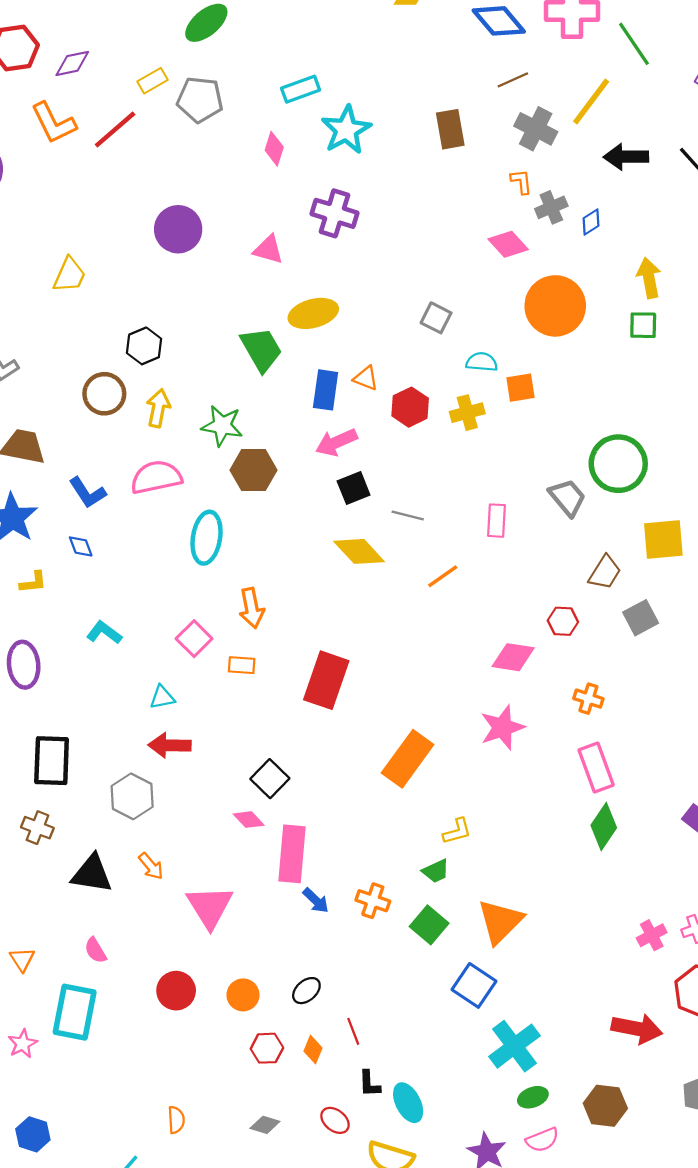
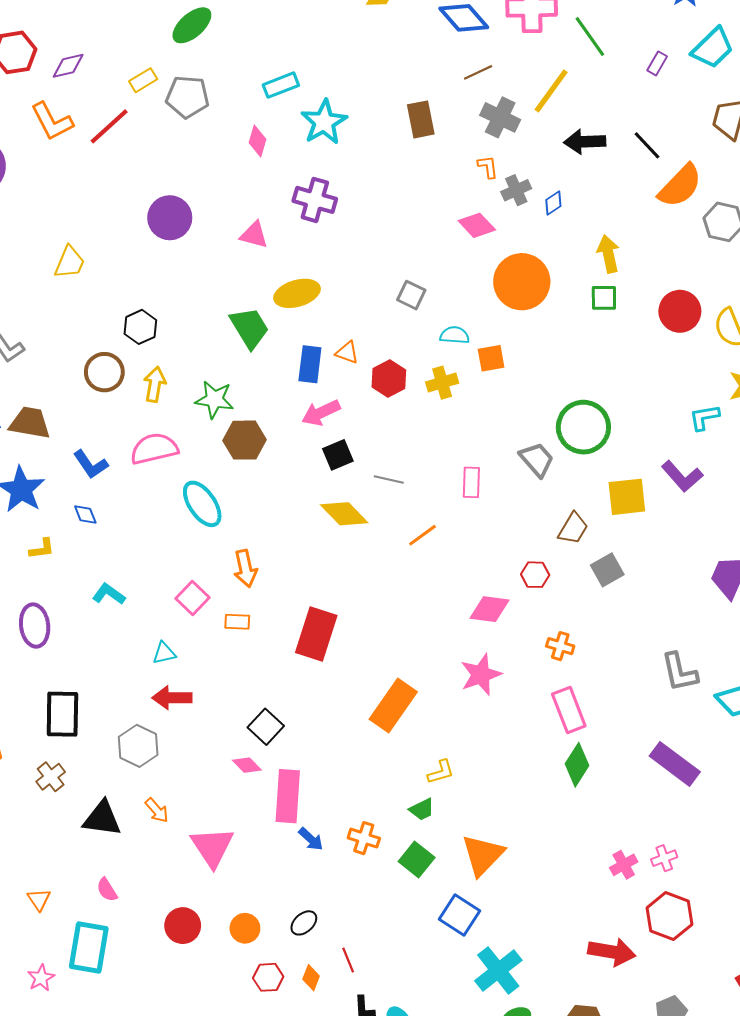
cyan ellipse: (207, 538) -> (202, 504), turned -42
brown cross: (37, 828) -> (51, 777), turned 32

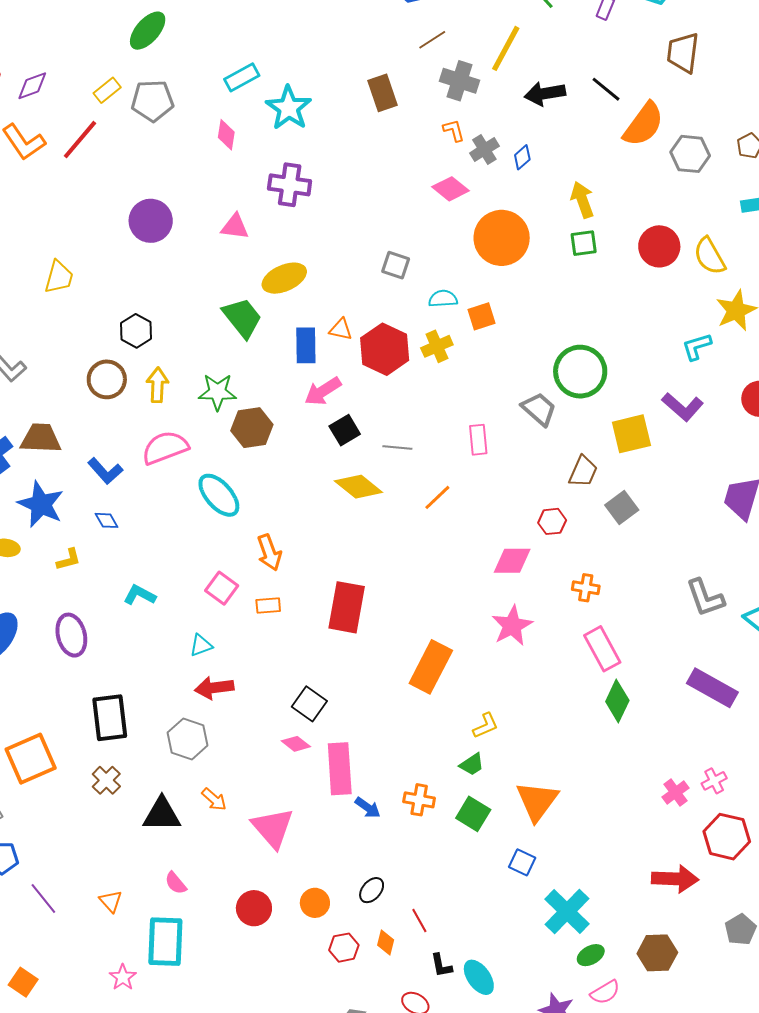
red hexagon: (389, 379) -> (385, 349), size x1.4
blue square: (459, 915) -> (522, 862), size x0.7

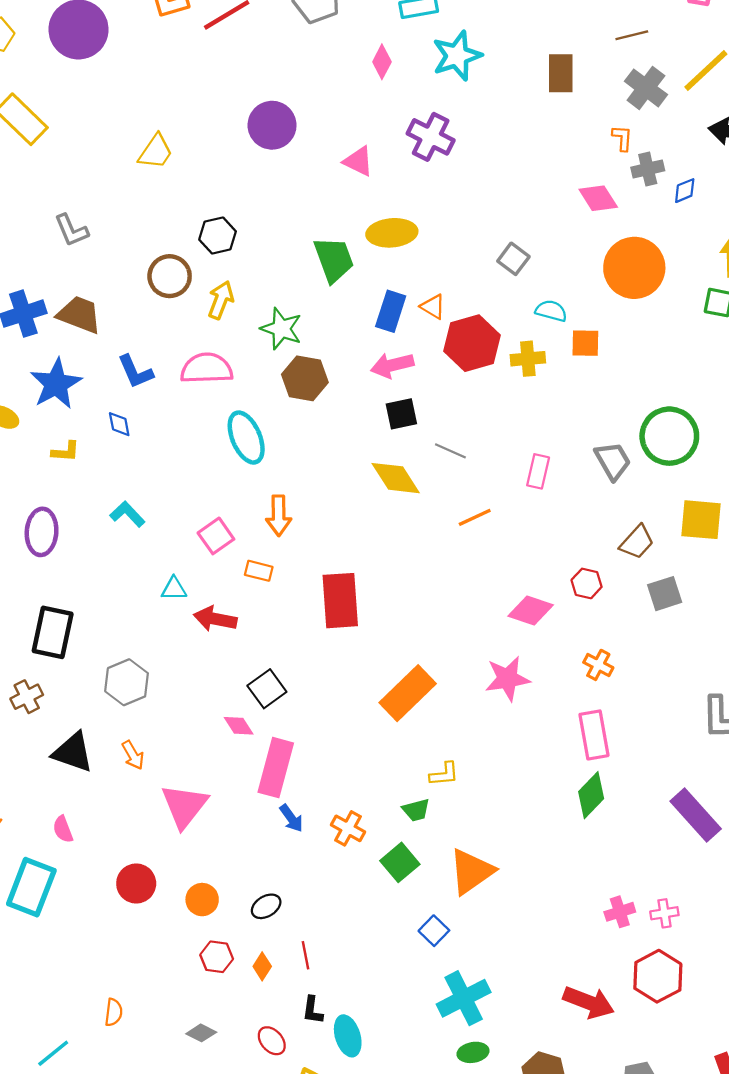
red rectangle: (347, 607) -> (340, 601), turned -33
red arrow: (214, 688) -> (215, 619), moved

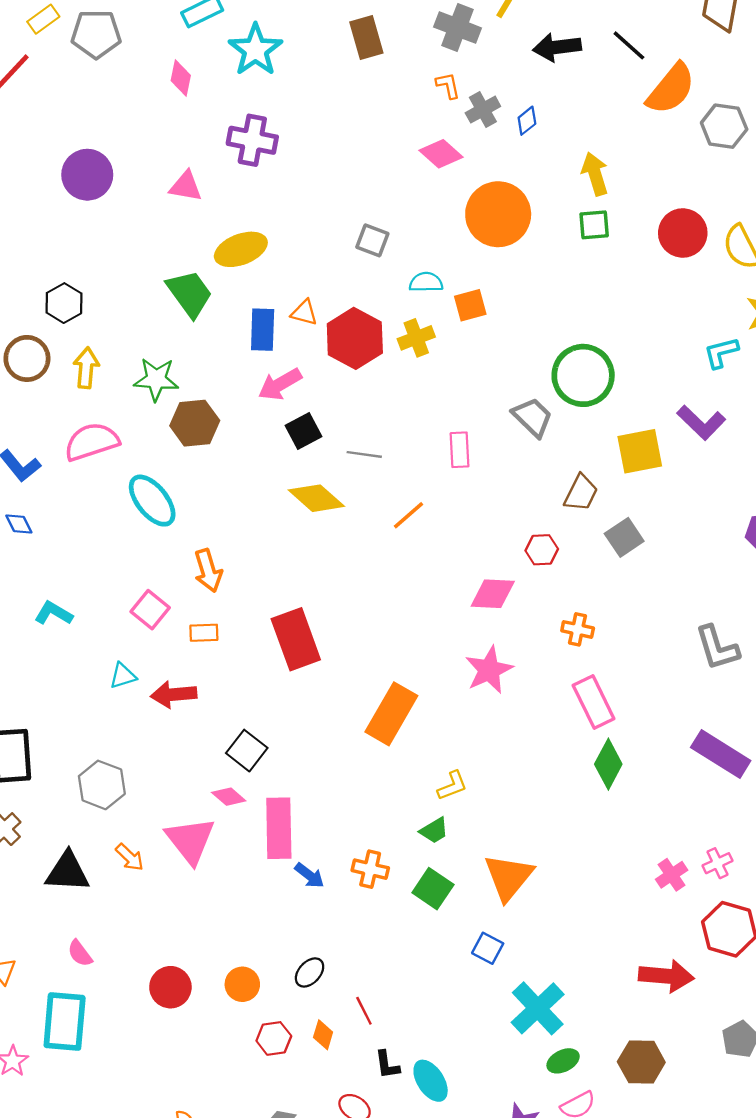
pink triangle: (184, 806) -> (190, 840), moved

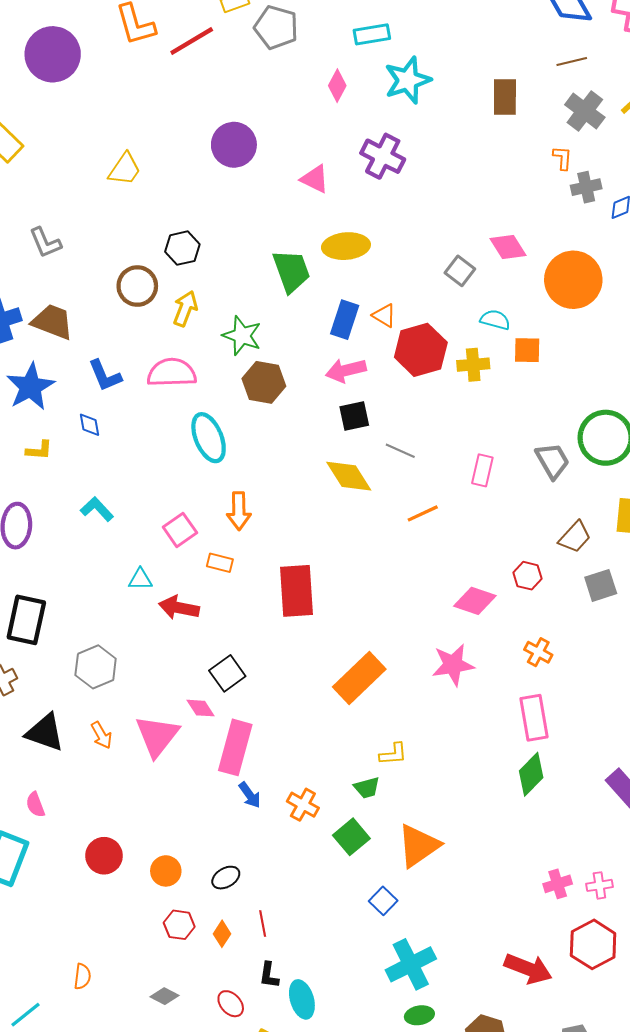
pink diamond: (441, 154) -> (508, 247), moved

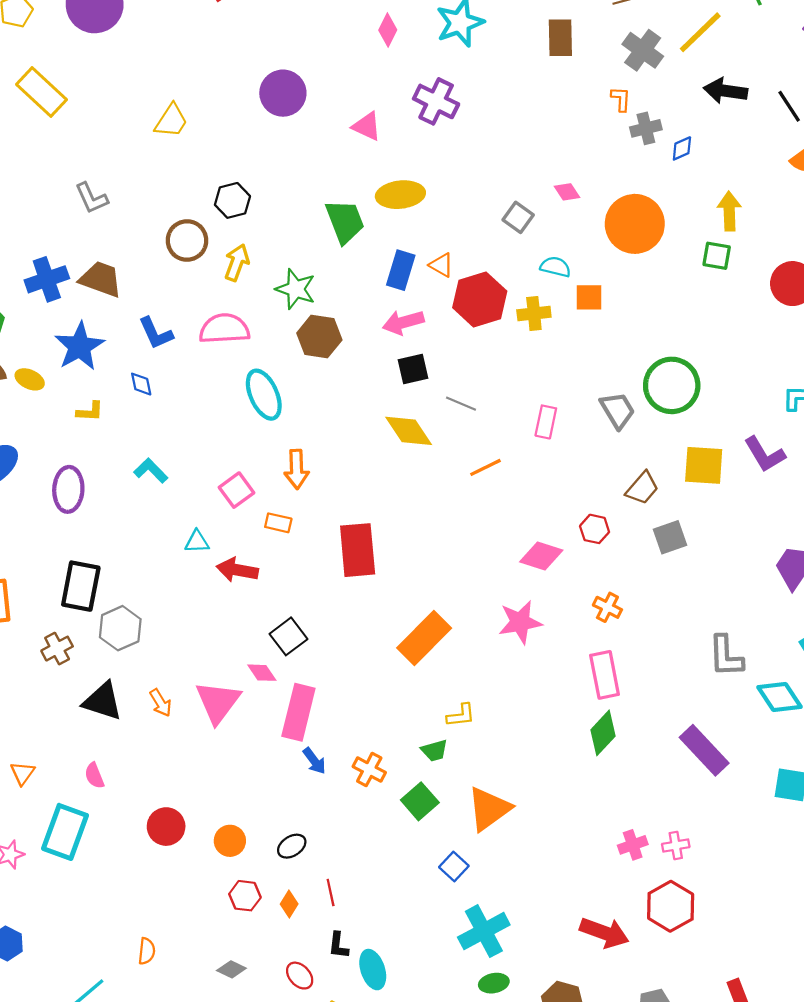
pink diamond: (508, 247) -> (567, 192), size x0.7
gray hexagon: (96, 667) -> (120, 628), moved

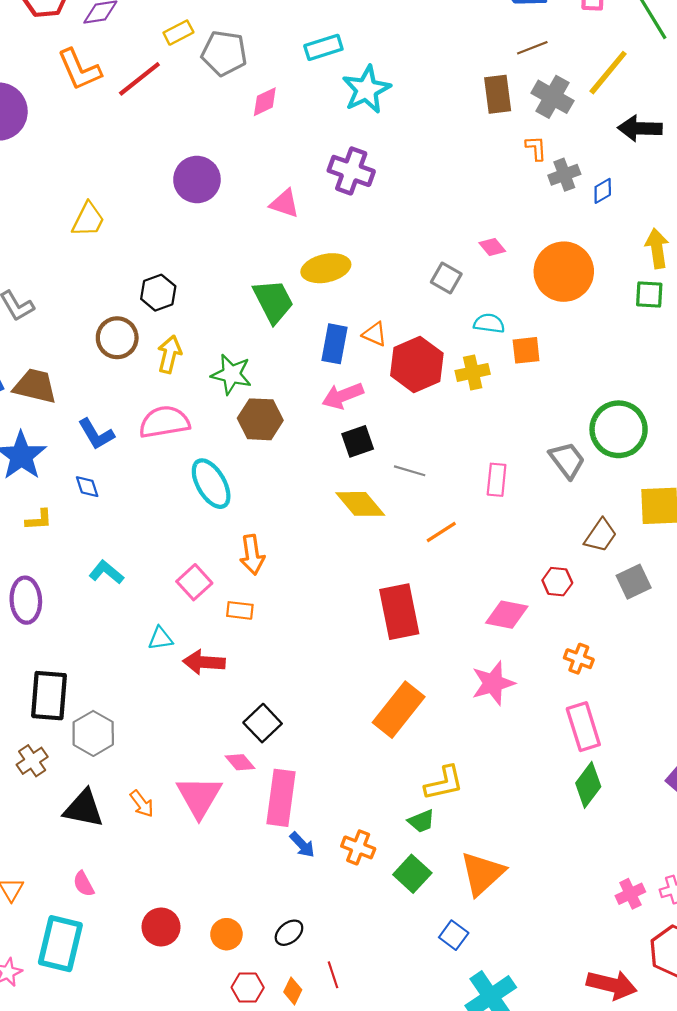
pink diamond: (388, 30) -> (265, 102), moved, turned 44
brown rectangle: (560, 38) -> (498, 94), moved
red rectangle: (358, 550) -> (399, 612), moved
yellow L-shape: (461, 715) -> (444, 783), size x1.4

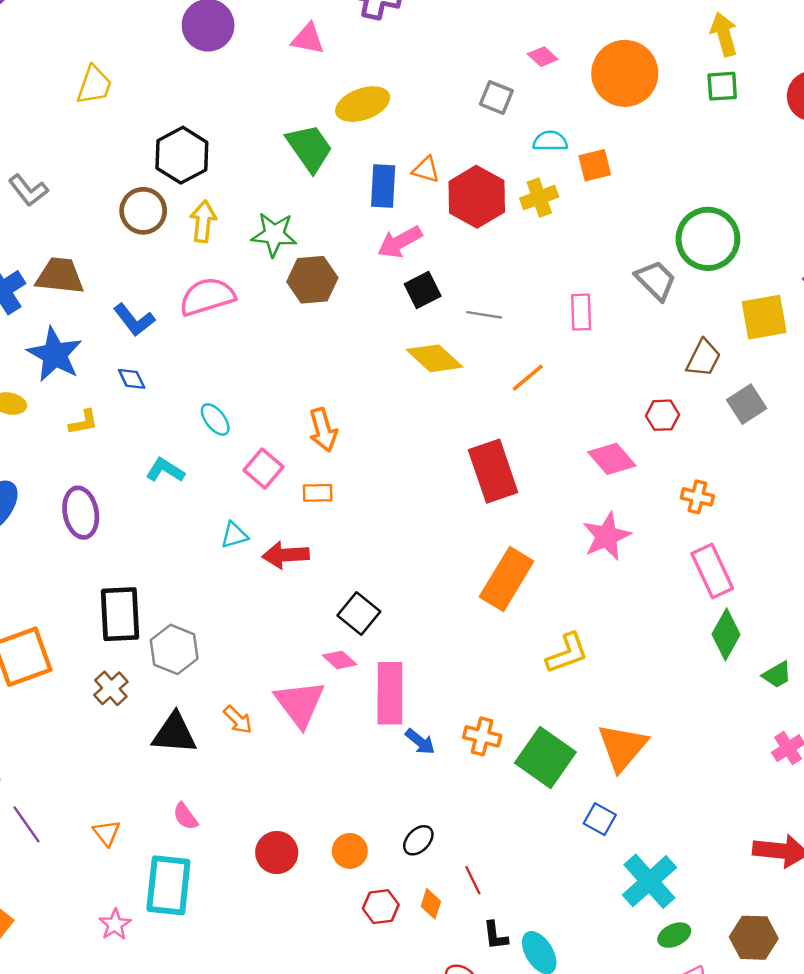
black hexagon: (158, 293) -> (182, 155), size x1.4
cyan ellipse: (211, 484) -> (215, 419), moved, size x0.6
pink diamond: (507, 615) -> (612, 459), turned 45
green trapezoid: (421, 821) -> (777, 675), moved
green square: (412, 874) -> (545, 758), size x1.4

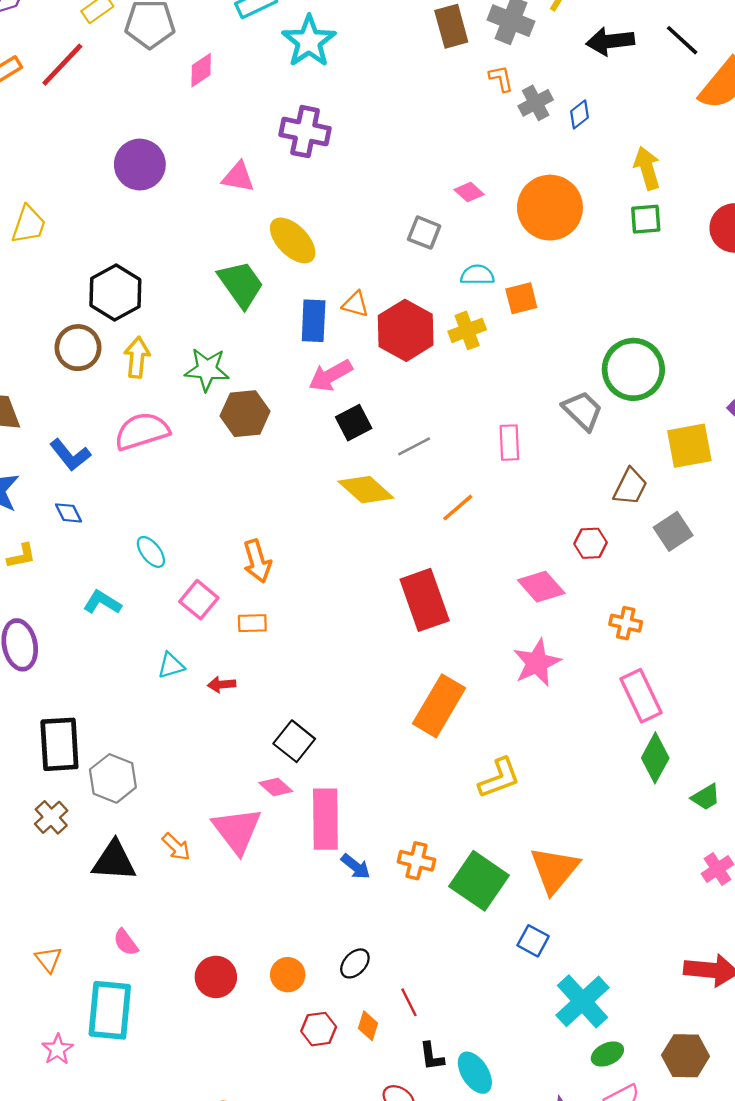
yellow ellipse: (363, 104) -> (293, 240), turned 66
gray line: (484, 315) -> (414, 446), turned -36
red arrow: (286, 555) -> (222, 684), size x0.6

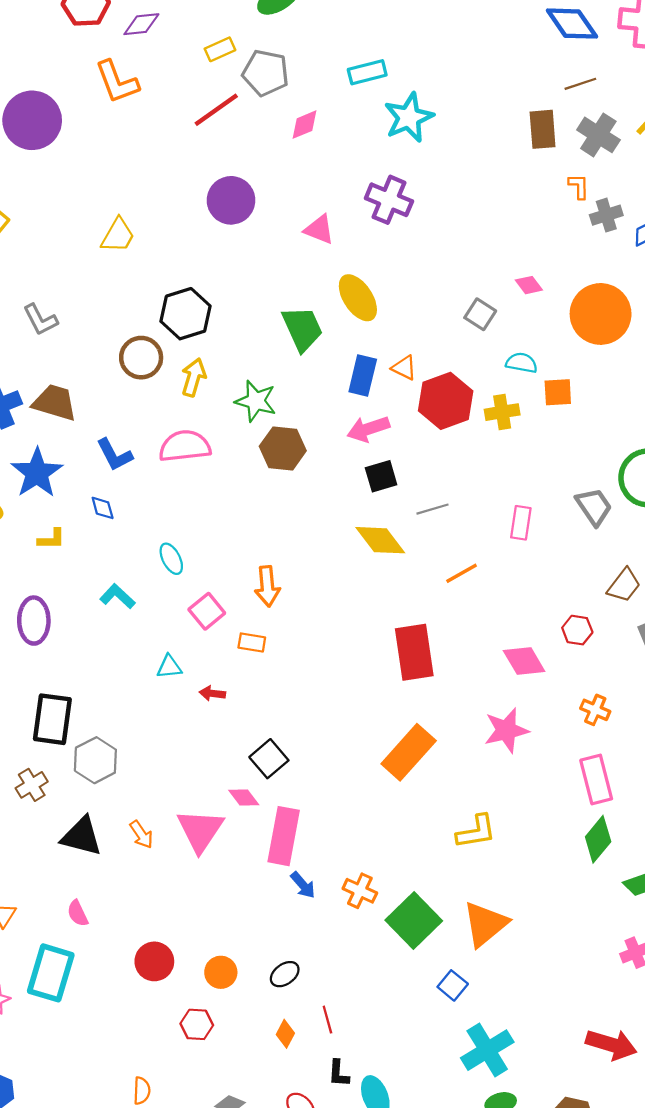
red line: (62, 65) -> (216, 110), moved
yellow L-shape: (499, 778) -> (476, 832), moved
red hexagon: (319, 1029) -> (197, 1024), moved

